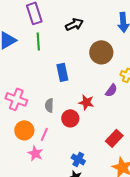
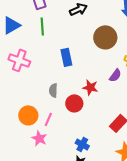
pink cross: (16, 99) -> (19, 60), moved

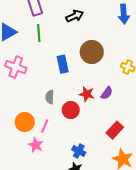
brown circle: (105, 37) -> (92, 52), moved
purple semicircle: (115, 75) -> (107, 93), moved

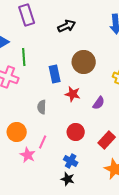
green line: (39, 33) -> (24, 57), moved
red star: (87, 94) -> (73, 94), moved
red circle: (71, 110) -> (76, 132), moved
pink line: (45, 126) -> (43, 142), moved

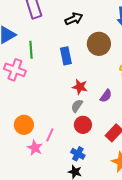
brown circle: (84, 62) -> (99, 44), moved
blue rectangle: (55, 74) -> (66, 56), moved
gray semicircle: (42, 107) -> (77, 106), moved, turned 32

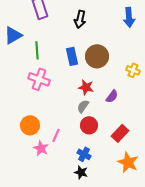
black arrow: (74, 19) -> (80, 19), turned 126
brown circle: (99, 44) -> (97, 56), moved
pink cross: (15, 70) -> (39, 79), moved

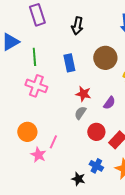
brown circle: (97, 56) -> (105, 58), moved
red circle: (89, 125) -> (96, 132), moved
blue cross: (84, 154) -> (96, 166), moved

